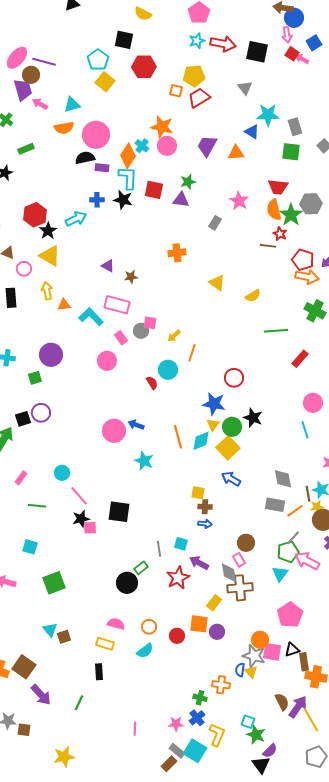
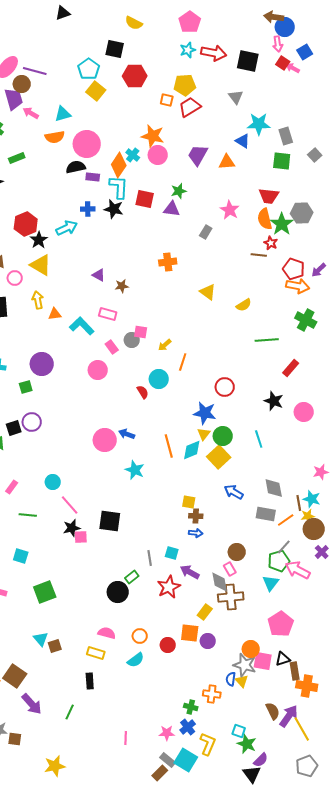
pink rectangle: (117, 305) -> (108, 314), size x0.7
black star: (253, 418) -> (274, 401), moved
cyan line: (305, 430) -> (259, 439), moved
blue arrow: (231, 479) -> (234, 492), moved

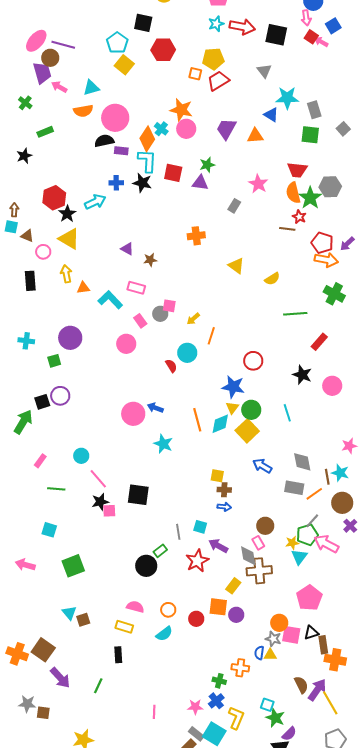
yellow star: (308, 516) -> (292, 543), moved
gray star: (245, 665) -> (273, 639), size x0.7
yellow triangle: (242, 681) -> (270, 655), turned -48

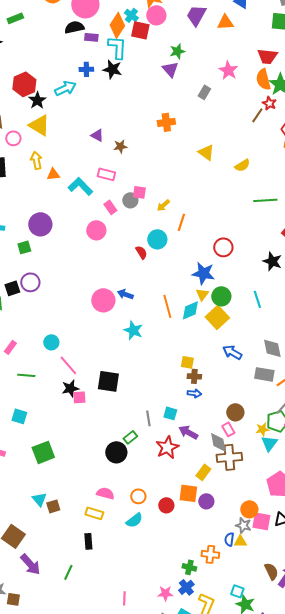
red square: (173, 173) -> (140, 30), moved
purple triangle: (200, 183) -> (170, 69), turned 42
brown line: (287, 229) -> (257, 115), turned -63

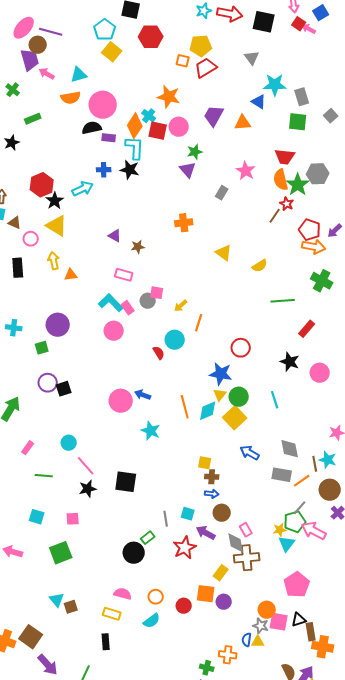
pink circle: (156, 15) -> (179, 127), moved
cyan L-shape: (80, 186) -> (111, 303), moved
black square: (12, 288) -> (64, 389), moved
pink square: (79, 397) -> (73, 519), moved
brown circle: (235, 412) -> (222, 513), moved

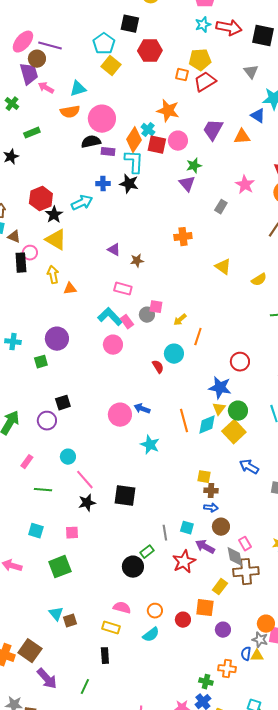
black rectangle: (18, 268) -> (21, 263), moved
purple circle: (48, 383) -> (47, 421), moved
purple circle: (224, 602) -> (223, 630), moved

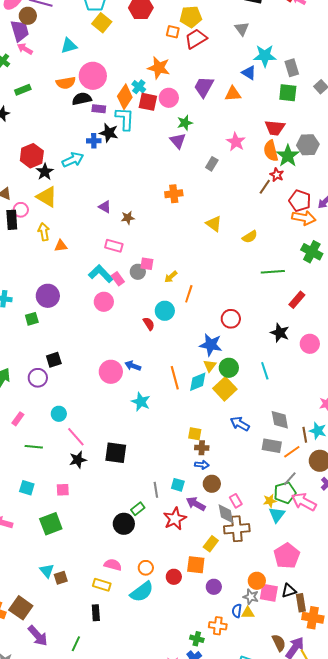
pink arrow: (46, 88) -> (25, 49), moved
orange semicircle: (70, 112) -> (66, 83), moved
black star: (129, 184) -> (109, 133), moved
cyan semicircle: (151, 635) -> (142, 592), size x1.4

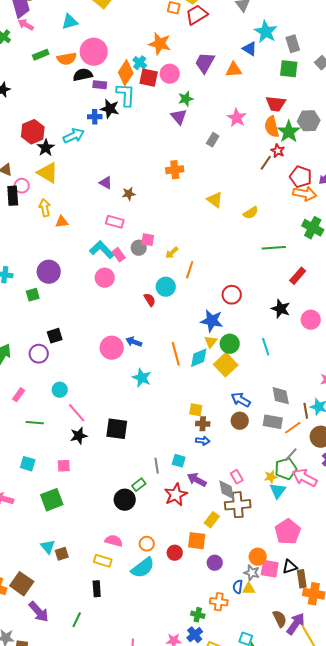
cyan star: (265, 56) -> (266, 32), turned 30
green rectangle: (23, 90) -> (41, 55), moved
brown circle: (212, 484) -> (240, 421), moved

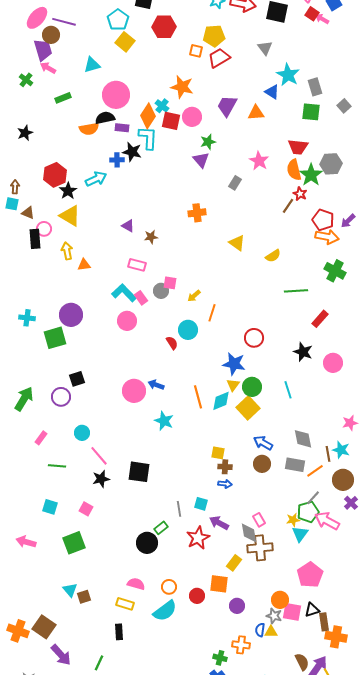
orange semicircle: (67, 59) -> (89, 129), moved
green square: (33, 295) -> (55, 338), size x1.6
pink square: (64, 466) -> (86, 509), turned 32

